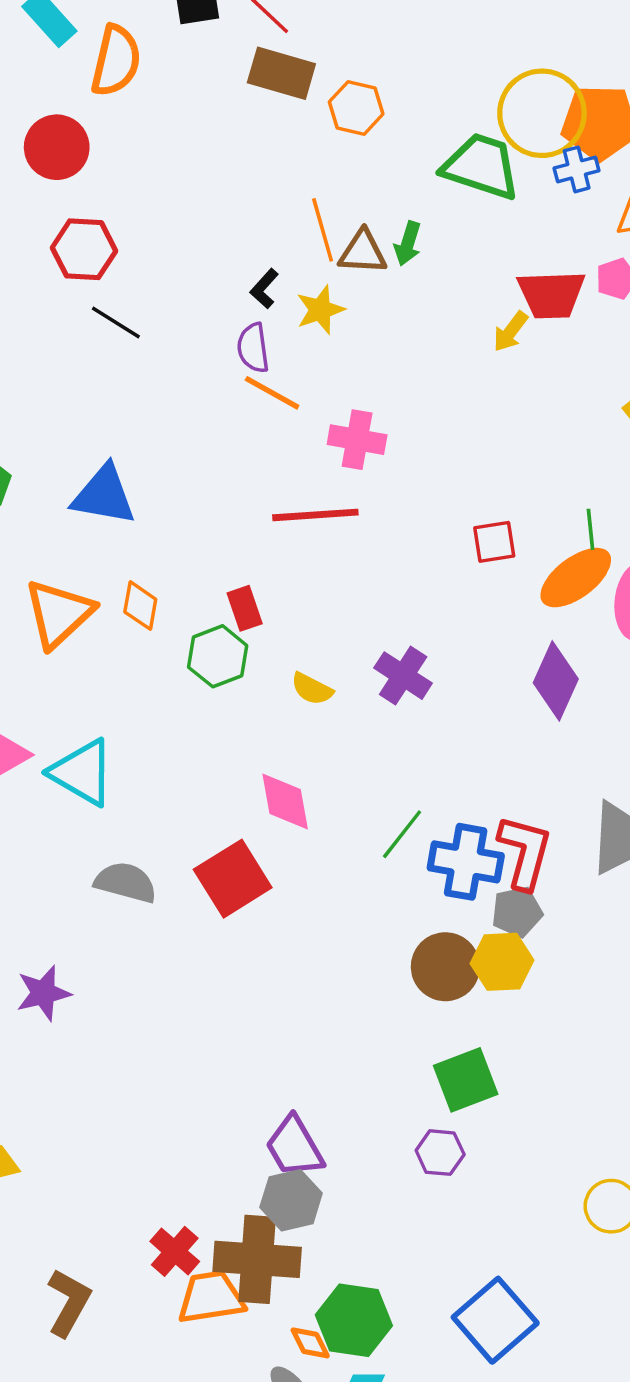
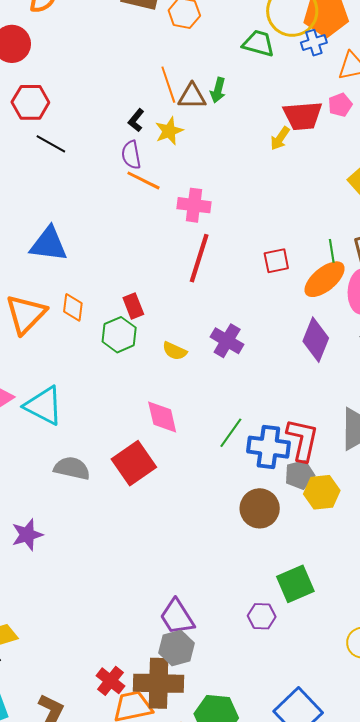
green trapezoid: (481, 166) -> (258, 43), size x0.7
red line: (315, 515) -> (199, 258), moved, turned -66
yellow hexagon: (502, 962) -> (322, 492), moved
green square: (466, 1080) -> (295, 584), moved

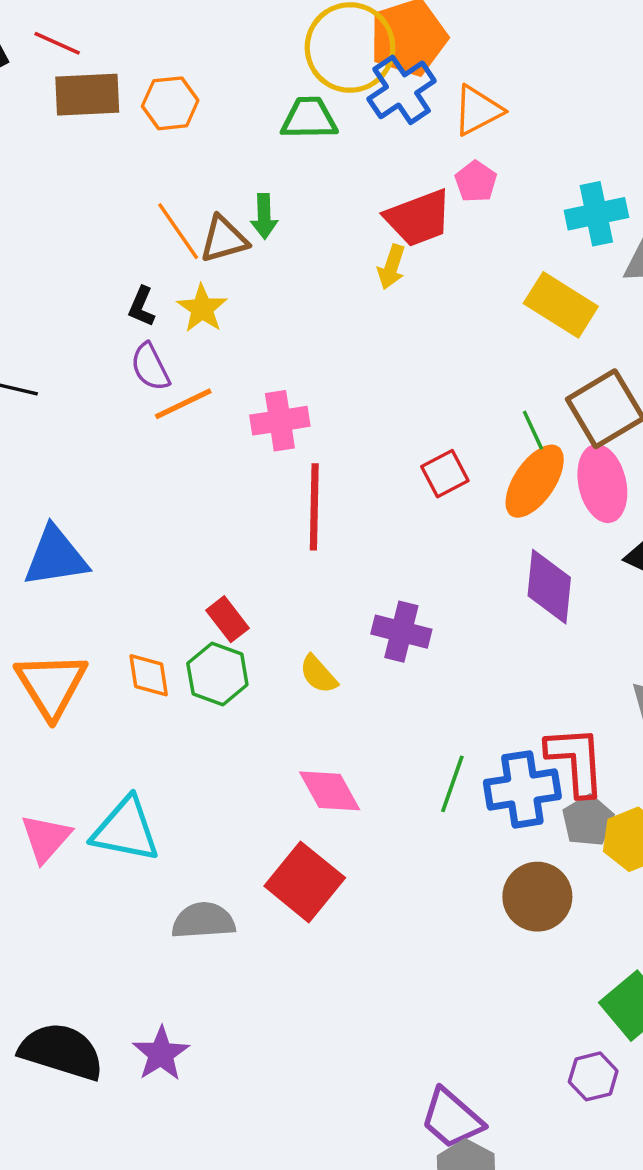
blue cross: (314, 43) -> (402, 90), size x1.5
orange line: (143, 180) -> (183, 404), turned -36
orange diamond: (73, 307) -> (149, 675), moved
yellow semicircle: (175, 351) -> (318, 674), turned 40

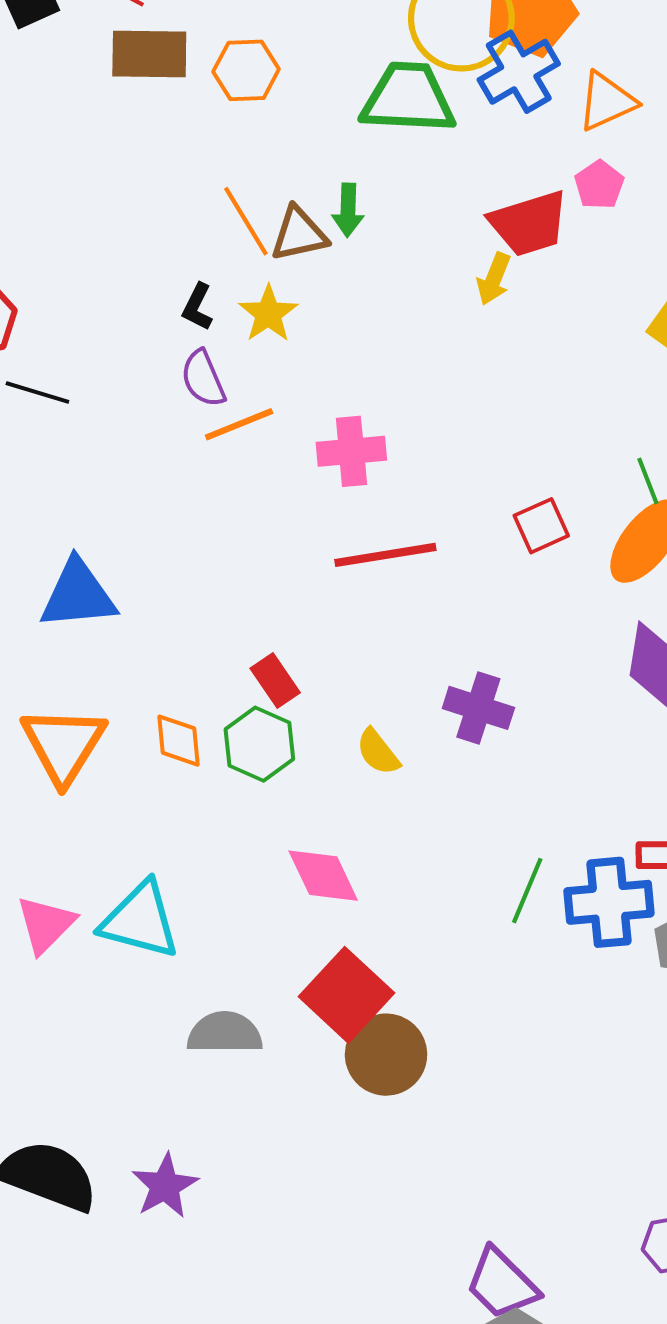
green trapezoid: (309, 118) -> (408, 98), size x1.4
red line: (314, 507) -> (385, 555), turned 76
pink diamond: (330, 791) -> (323, 876), moved
brown circle: (537, 897) -> (386, 1055), moved

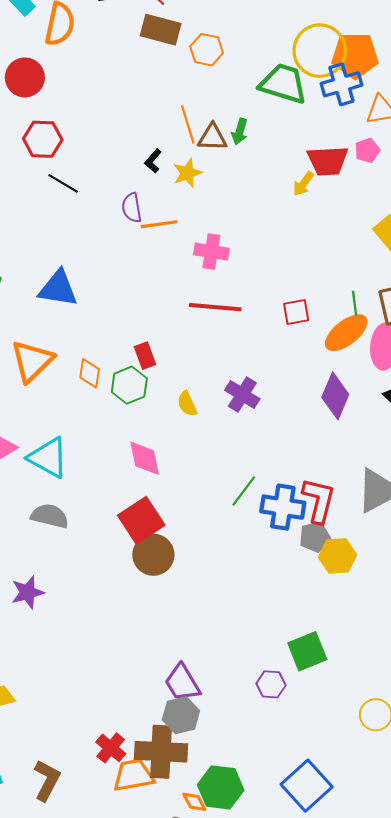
purple semicircle: (203, 379) -> (132, 208), moved
gray semicircle: (225, 1033) -> (50, 516), moved

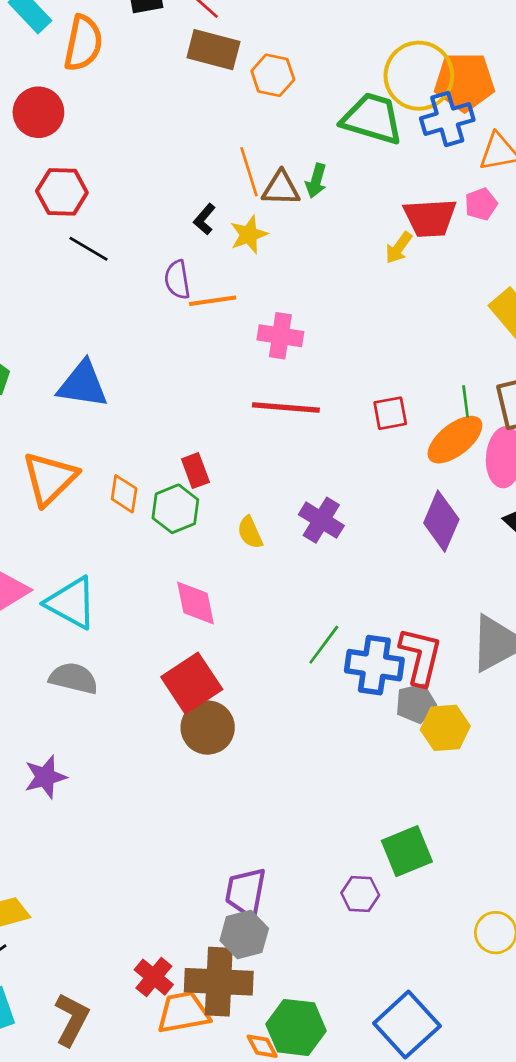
purple trapezoid: (182, 683) -> (246, 892), turned 42

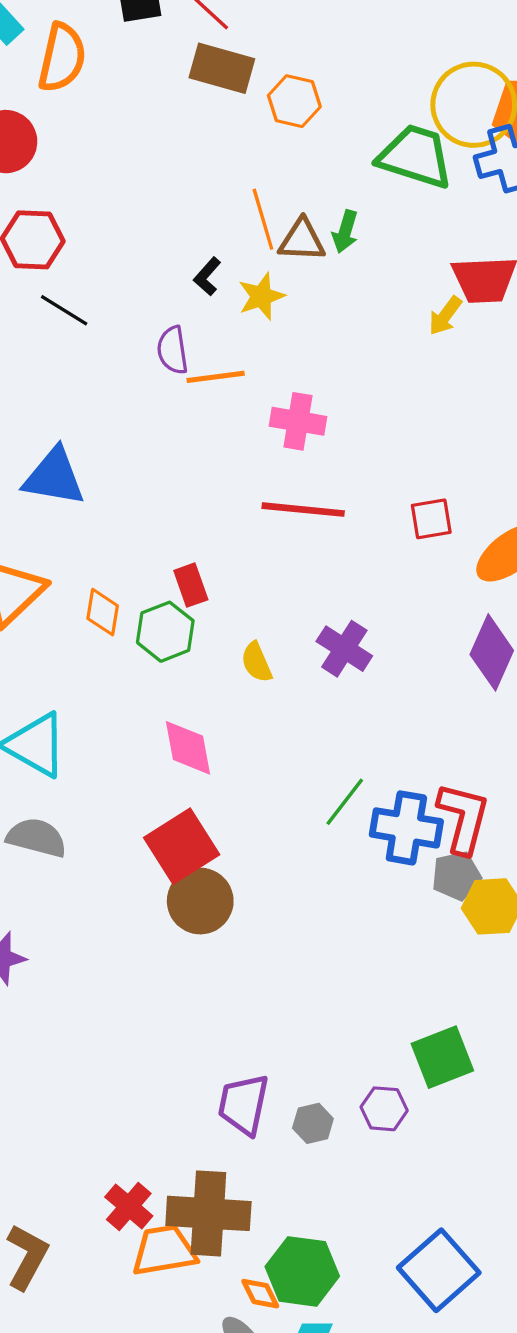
gray hexagon: (244, 935) -> (313, 1123), moved, size x0.7

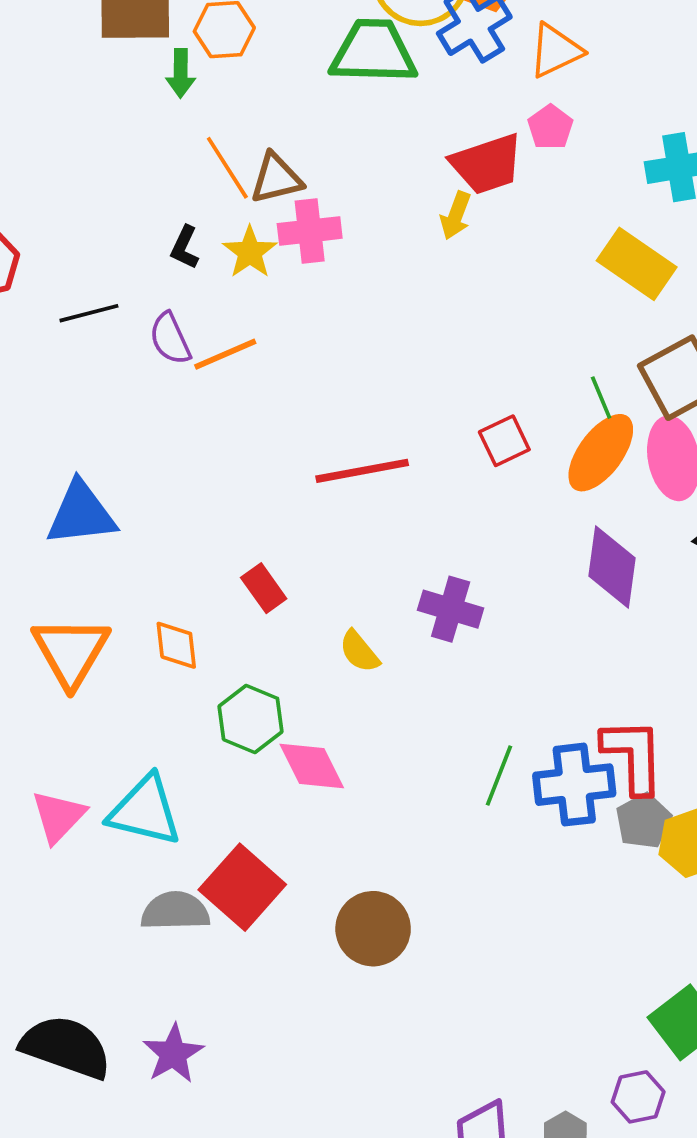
green arrow: (345, 232) -> (181, 73), moved
black line: (64, 310) -> (89, 313), moved, turned -30
pink cross: (298, 421) -> (310, 231), moved
green hexagon: (165, 632) -> (251, 719), moved
red square: (182, 846) -> (242, 887), moved

